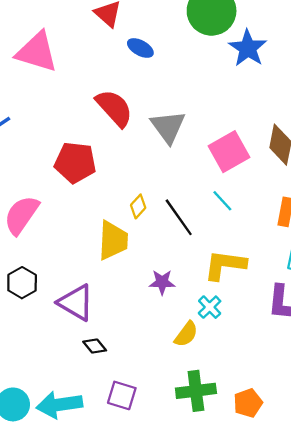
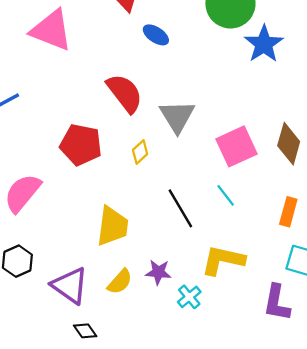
yellow diamond: (138, 206) -> (140, 152), moved
cyan cross: (210, 307) -> (189, 297), moved
yellow semicircle: (186, 334) -> (120, 282), moved

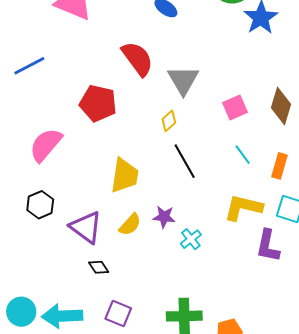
pink square: (237, 146) -> (235, 108), size x0.7
yellow diamond: (140, 152) -> (169, 121), moved
cyan line: (226, 195) -> (243, 155), moved
yellow L-shape: (223, 260) -> (243, 208), moved

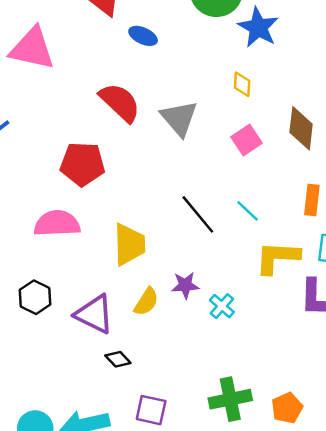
yellow diamond: (169, 121) -> (242, 84), moved, turned -35
pink semicircle: (46, 145) -> (57, 224), moved, turned 57
cyan line: (243, 155) -> (248, 211), moved

